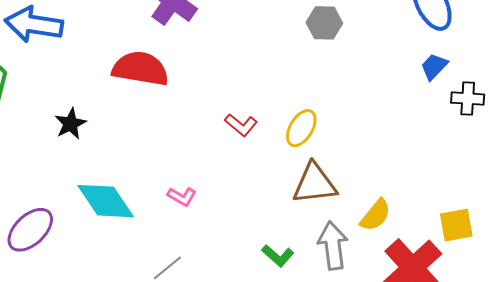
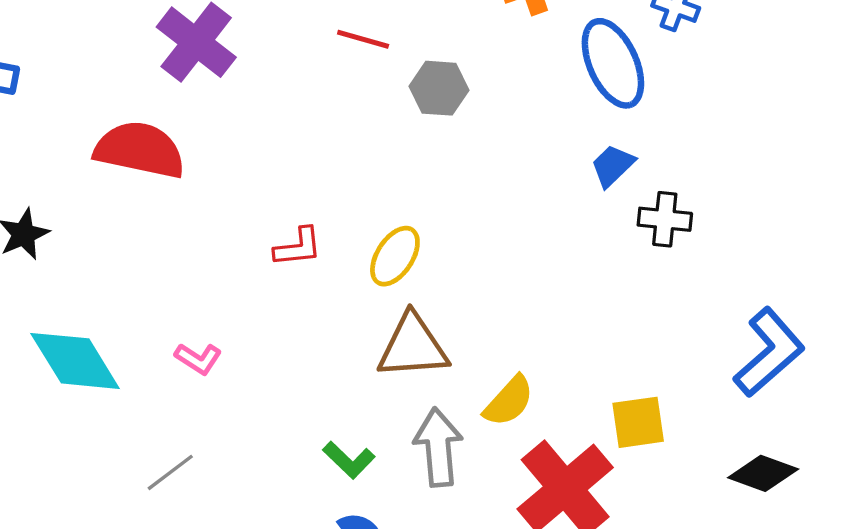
red L-shape: (241, 125) -> (298, 247), turned -48

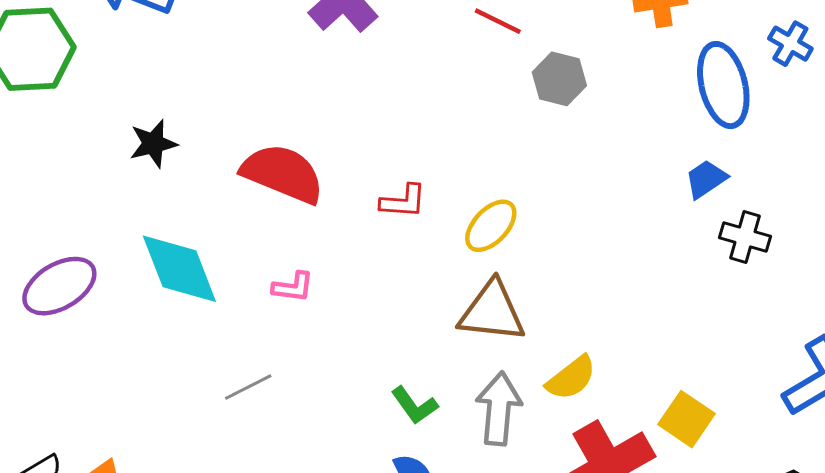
red semicircle: (140, 150) -> (283, 173), moved
pink L-shape: (198, 359) -> (293, 287), turned -36
yellow square: (638, 422) -> (687, 419), turned 32

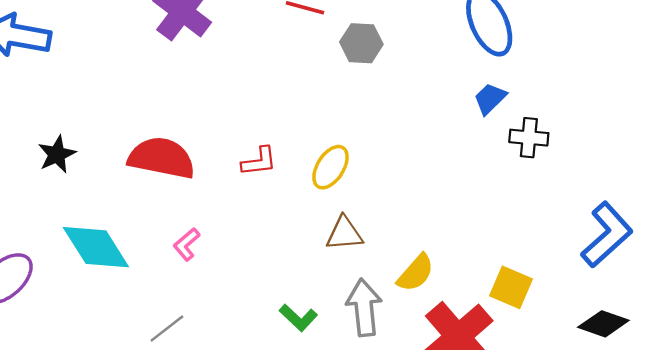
pink L-shape: (293, 287) -> (187, 244), turned 144
brown triangle: (492, 312) -> (344, 234), size x0.7

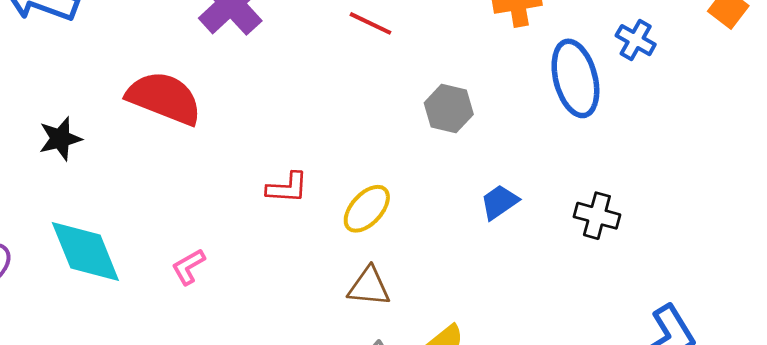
gray hexagon: (361, 43) -> (449, 109), moved
blue trapezoid: (490, 99) -> (499, 202), moved
red semicircle: (162, 158) -> (164, 98), moved

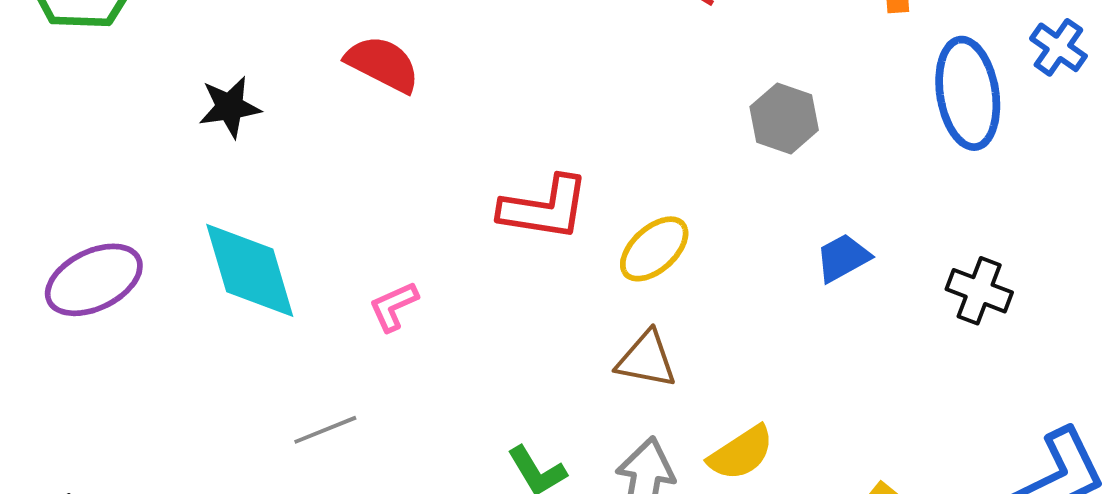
red semicircle: (164, 98) -> (383, 64), size x0.7
red L-shape: (287, 188) -> (544, 208), size x1.5

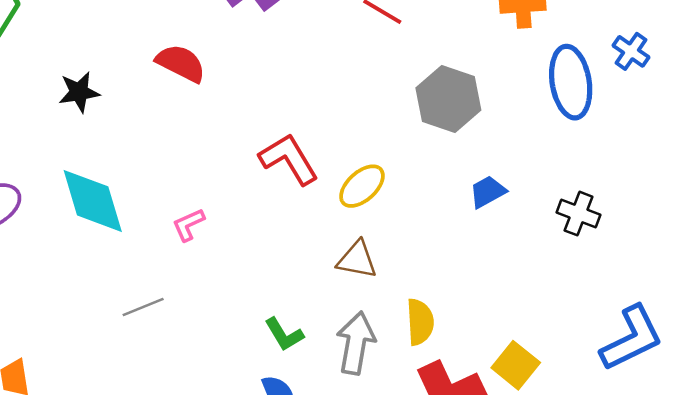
gray hexagon: (784, 118) -> (448, 99), size x1.4
red L-shape: (544, 208) -> (289, 159), turned -130
yellow semicircle: (741, 453) -> (420, 322), turned -60

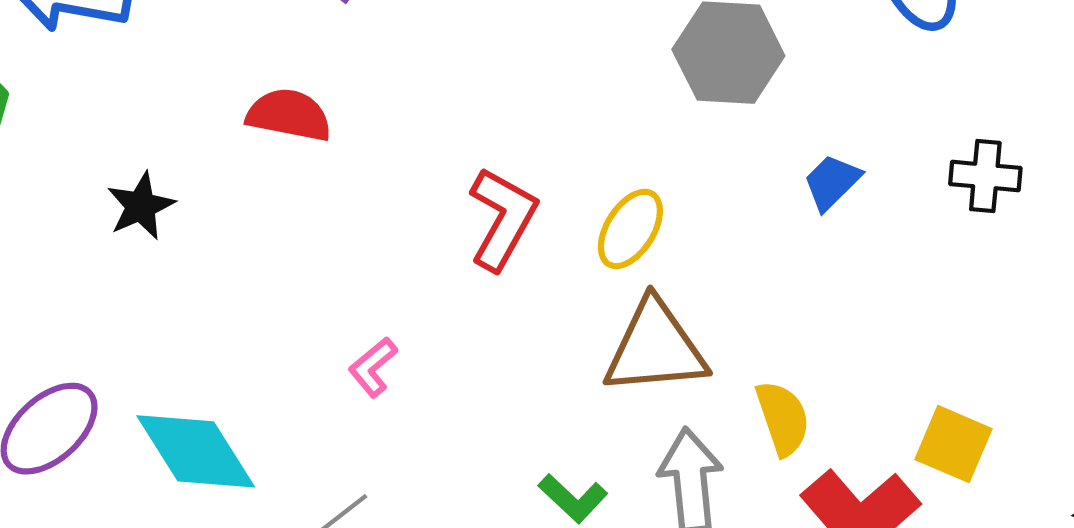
red L-shape: (289, 159) -> (503, 219), turned 76
cyan diamond: (93, 201) -> (196, 451), moved
brown triangle: (357, 260) -> (655, 348), size x1.6

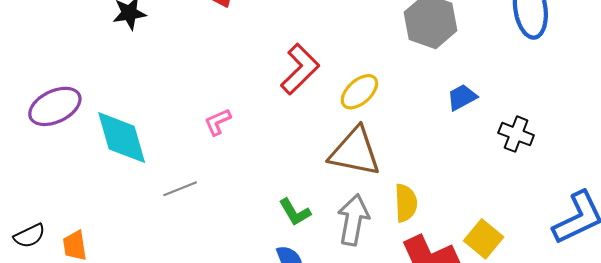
black cross: (985, 176) -> (516, 134), moved

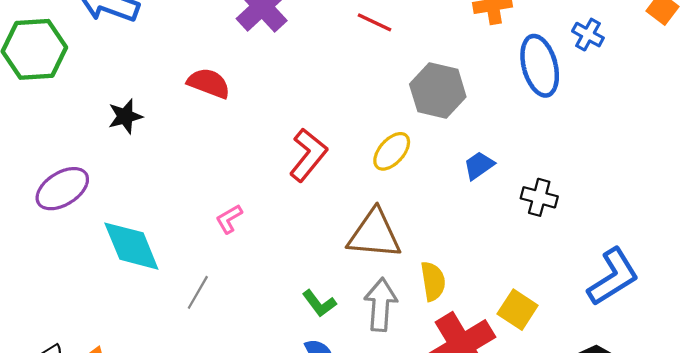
yellow ellipse: (359, 92) -> (392, 151), moved
purple ellipse: (55, 106) -> (62, 189), moved
gray line: (180, 189) -> (198, 292), turned -32

